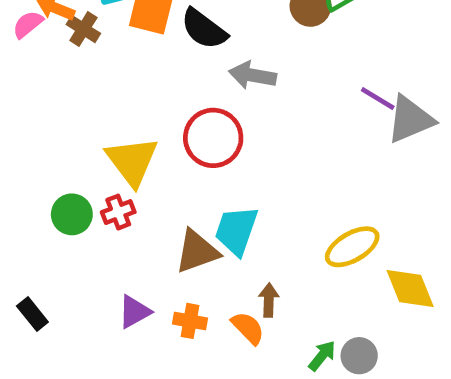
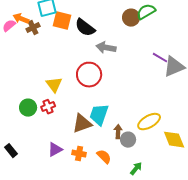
brown cross: (83, 29) -> (33, 28), turned 32
yellow triangle: (132, 161) -> (54, 85), size x0.7
brown arrow: (269, 300) -> (118, 132), moved
gray circle: (359, 356) -> (128, 140), moved

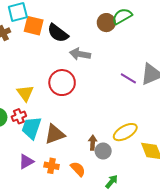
purple line: (160, 58) -> (128, 78), moved
cyan trapezoid: (99, 115) -> (32, 128), moved

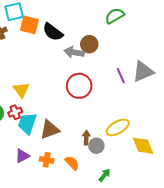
brown circle: (106, 23) -> (89, 44), moved
purple line: (128, 78) -> (121, 76), turned 35
red circle: (62, 83) -> (79, 86), moved

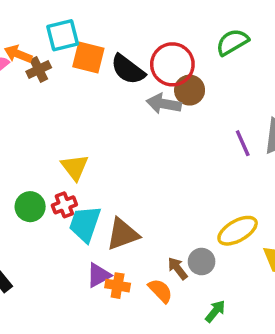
red circle: (79, 86) -> (172, 64), moved
brown arrow: (86, 138) -> (178, 268), moved, turned -40
purple triangle: (22, 156) -> (99, 275), moved

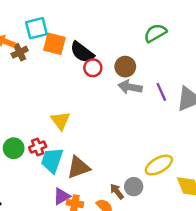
red circle: (172, 64) -> (93, 68), moved, size x0.6
gray arrow: (164, 104) -> (130, 87), moved
purple line: (243, 143) -> (161, 92), moved
yellow triangle: (75, 167) -> (60, 121), moved

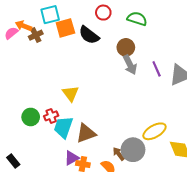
green semicircle: (155, 33) -> (137, 19), moved, turned 48
orange square: (54, 44) -> (65, 28), turned -30
red circle: (93, 68) -> (103, 13), moved
gray arrow: (130, 87) -> (130, 65), turned -126
gray circle: (134, 187) -> (133, 150), size x1.5

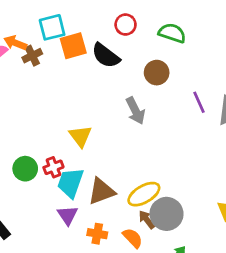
gray arrow: (130, 65) -> (135, 111), moved
yellow ellipse: (154, 131) -> (144, 194), moved
purple triangle: (72, 158) -> (68, 215), moved, turned -35

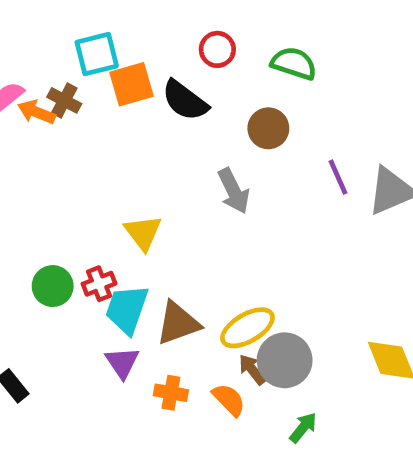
orange arrow: (15, 43) -> (36, 112), moved
brown cross: (32, 56) -> (64, 100), turned -36

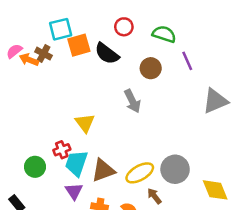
purple line: (338, 177) -> (187, 61), moved
green circle: (53, 286) -> (35, 167), moved
gray circle: (285, 360) -> (175, 169), moved
brown arrow: (252, 370) -> (154, 196), moved

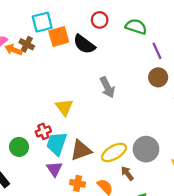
brown circle: (151, 68) -> (158, 77), moved

